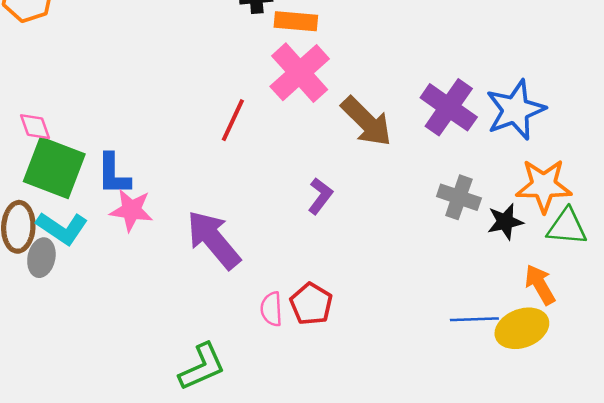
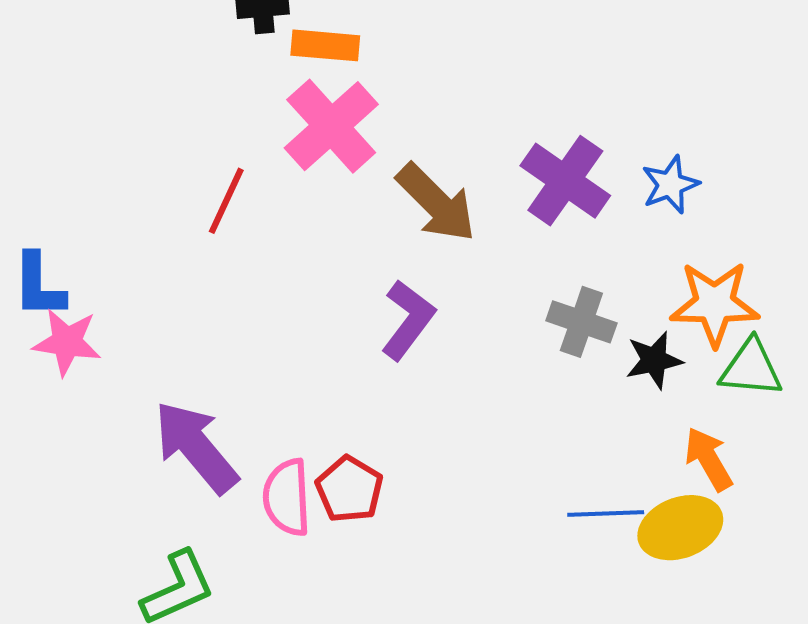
blue star: (515, 110) -> (670, 185), size x0.6
purple L-shape: (320, 196) -> (408, 320), moved, size x1.4
purple arrow: (214, 240) -> (196, 447), moved
pink semicircle: (271, 309) -> (287, 497), size x1.4

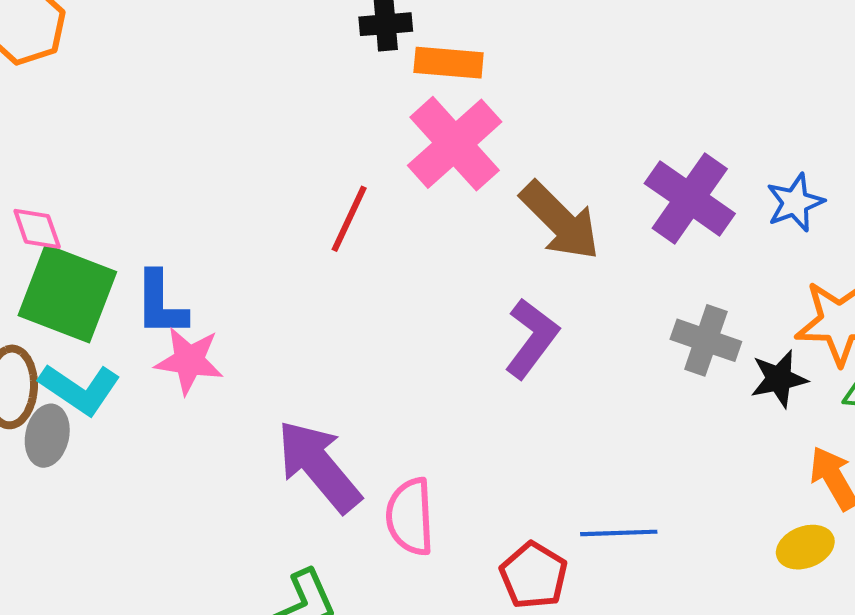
red pentagon: (349, 489) -> (534, 575), moved
blue line: (606, 514) -> (619, 533), moved
yellow ellipse: (680, 528) -> (805, 547), size x0.7

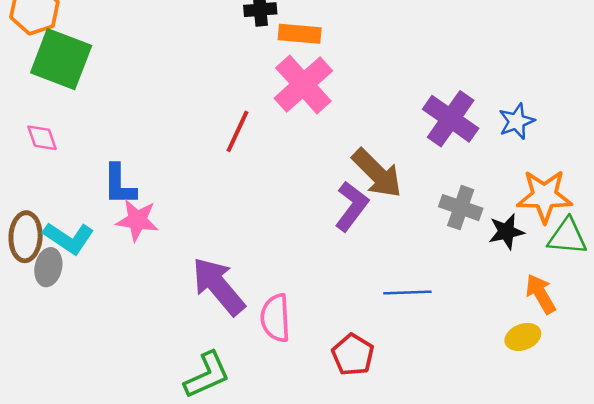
brown arrow: (560, 221) -> (377, 173), moved
green square: (67, 294) -> (61, 59), moved
blue line: (619, 533) -> (407, 293), moved

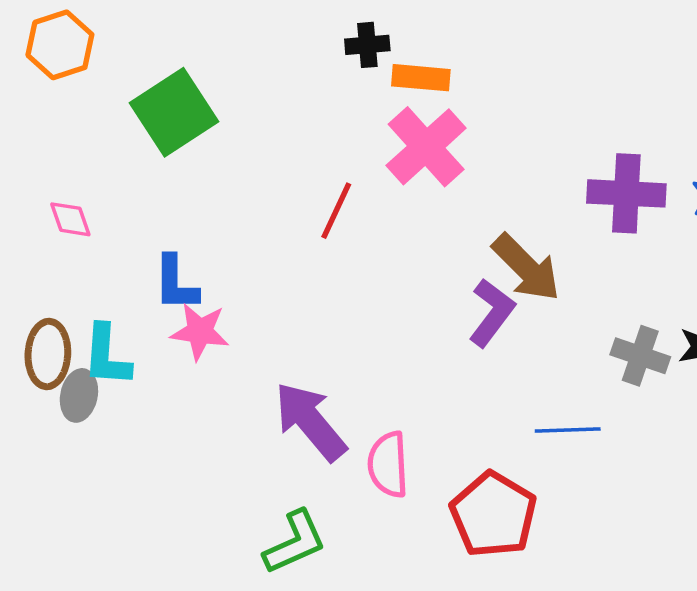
green square: (61, 59) -> (174, 112), moved, turned 36
purple cross: (451, 119) -> (626, 193), turned -32
gray cross: (461, 208) -> (640, 356), moved
cyan L-shape: (69, 238) -> (107, 356), turned 60
red pentagon: (353, 355) -> (493, 515), size x1.5

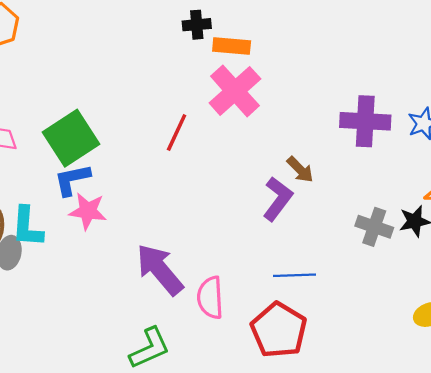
green square: (174, 112) -> (71, 138), moved
brown arrow: (526, 268) -> (300, 170), size x0.6
blue L-shape: (176, 283) -> (72, 180), turned 78
blue line: (568, 430) -> (294, 275), moved

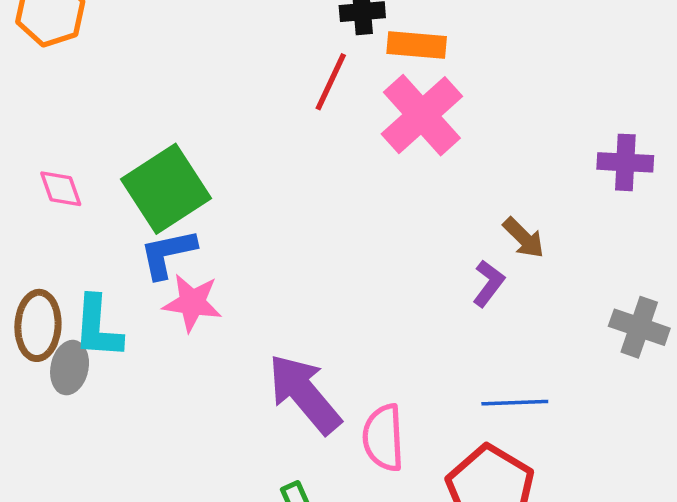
purple cross: (365, 121) -> (625, 162), size x0.7
red line: (177, 133) -> (331, 82), moved
purple L-shape: (278, 199) -> (489, 283), size x0.7

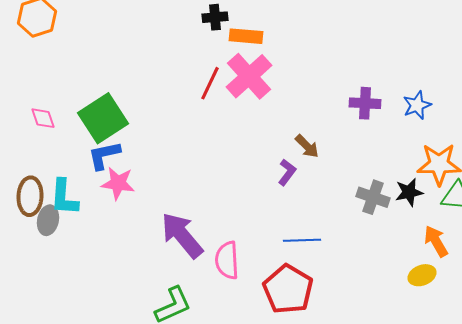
red line: (331, 82) -> (210, 83), moved

